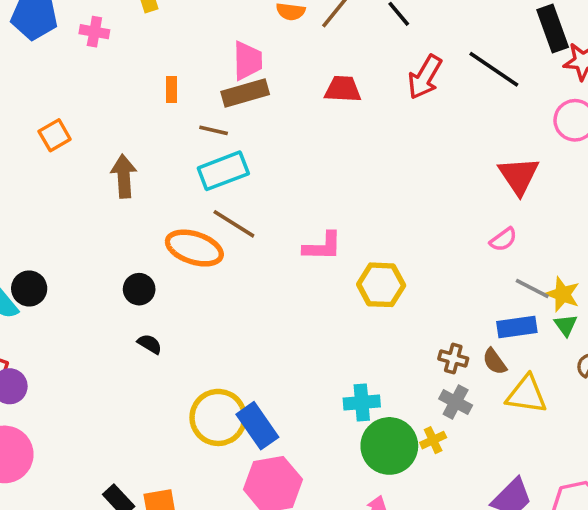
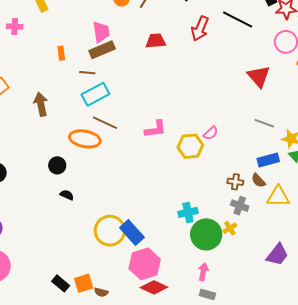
pink semicircle: (503, 240) -> (211, 133), moved
gray line: (532, 288) -> (264, 123), moved

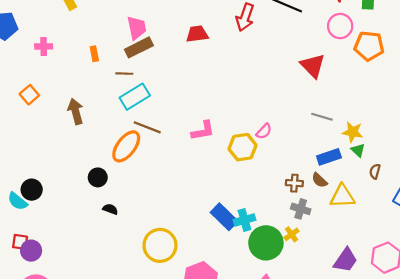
pink cross: (15, 27) -> (44, 46), moved
orange ellipse: (85, 139) -> (126, 146), turned -60
blue rectangle: (132, 232) -> (224, 217), moved

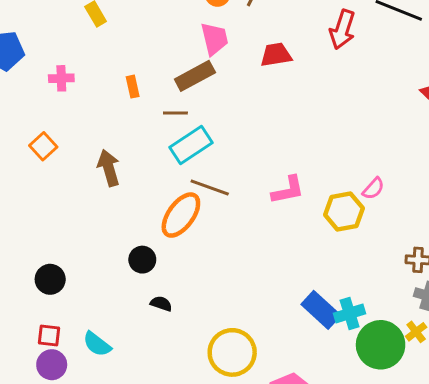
pink trapezoid: (137, 28) -> (214, 39), moved
cyan semicircle: (18, 201) -> (97, 344), moved
red square: (20, 242) -> (49, 336), moved

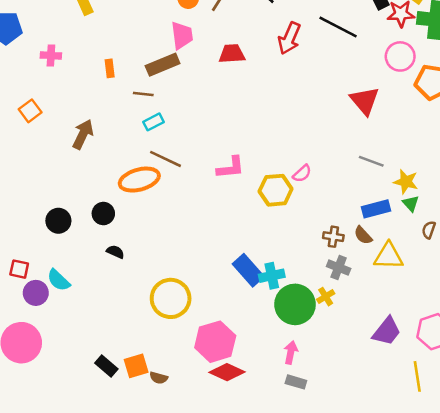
cyan rectangle: (191, 145) -> (153, 122), size x0.6
brown arrow: (109, 168) -> (83, 134), turned 36
orange ellipse: (181, 215) -> (139, 180), turned 33
black circle: (50, 279) -> (58, 221), moved
purple circle: (52, 365) -> (36, 293), moved

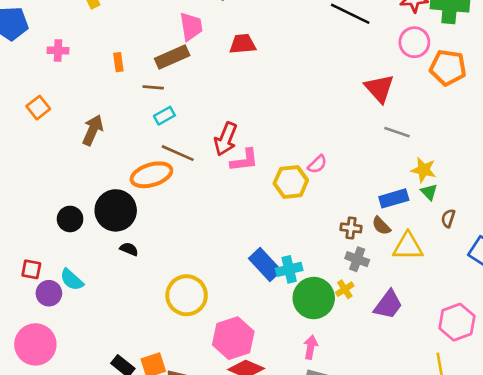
red arrow: (289, 38) -> (226, 139), moved
gray line: (371, 161) -> (397, 132), moved
black circle: (103, 214) -> (116, 210), size x1.8
purple trapezoid: (387, 331) -> (388, 305), moved

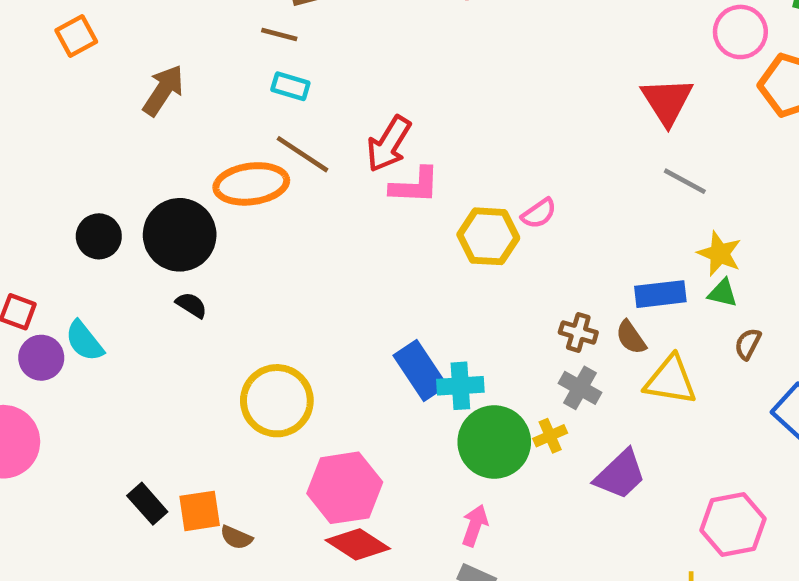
cyan rectangle: (164, 116) -> (290, 86), turned 36
green triangle: (429, 192) -> (723, 293), turned -42

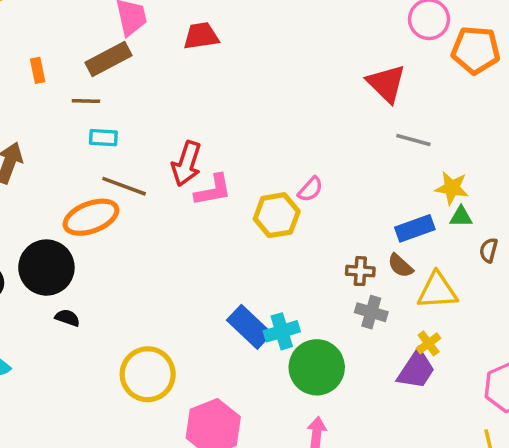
yellow cross: (550, 436) -> (429, 343), moved

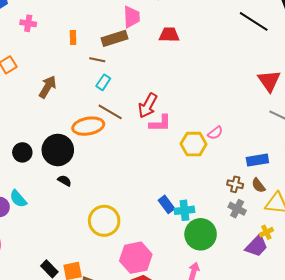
cyan rectangle: (103, 138) -> (103, 82), turned -70
blue rectangle: (415, 228) -> (257, 160), moved
blue rectangle: (249, 327) -> (167, 204), size x0.7

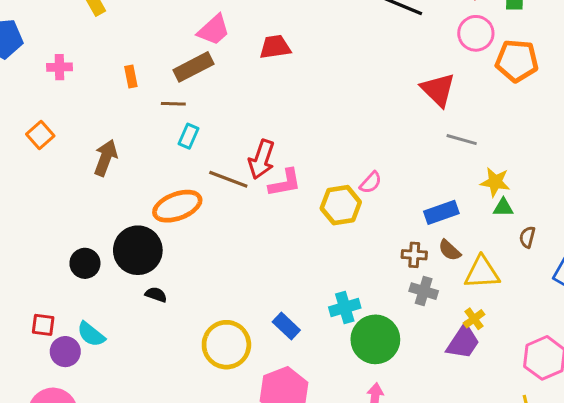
pink trapezoid: (132, 17) -> (214, 30), turned 60
brown line: (110, 112) -> (228, 179), moved
blue rectangle: (167, 204) -> (286, 326), moved

